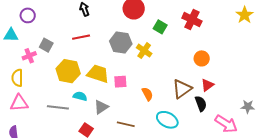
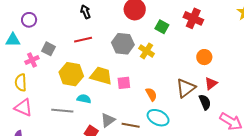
pink triangle: (19, 103) -> (23, 108), turned 30
gray triangle: (101, 107) -> (108, 120), moved
cyan ellipse: (167, 120) -> (158, 118), moved

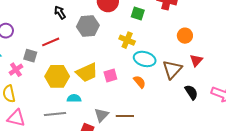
red line: (83, 40) -> (51, 42), moved
gray hexagon: (123, 44) -> (88, 26), moved
yellow trapezoid: (101, 76) -> (87, 73), turned 150
black semicircle: (205, 102) -> (191, 92), moved
cyan ellipse: (158, 118) -> (145, 59), moved

